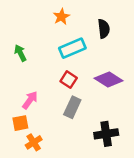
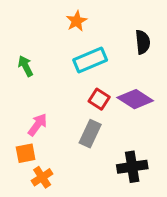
black semicircle: (104, 29) -> (143, 42), moved
red square: (69, 80) -> (99, 99), moved

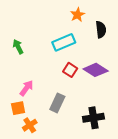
orange star: (77, 21) -> (77, 15), moved
gray rectangle: (90, 134) -> (57, 103), moved

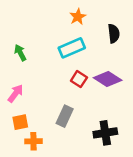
orange star: (77, 15) -> (78, 17), moved
pink arrow: (27, 88) -> (16, 93), moved
orange cross: (30, 125) -> (33, 141), turned 32

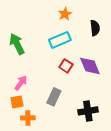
green arrow: (20, 53) -> (17, 44), size x1.5
purple diamond: (108, 79) -> (90, 66), turned 35
pink arrow: (16, 93) -> (21, 83), moved

